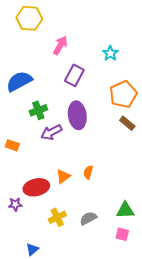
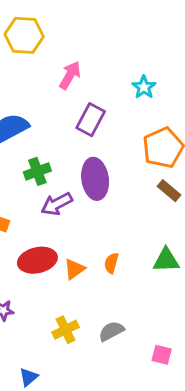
red ellipse: (36, 187) -> (37, 260), moved
green triangle: (125, 210) -> (166, 260), moved

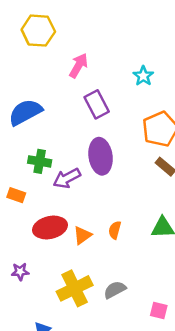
purple rectangle: (91, 120) -> (97, 104), turned -56
green cross: (37, 171) -> (40, 161), moved, turned 30
yellow cross: (65, 330) -> (75, 288), size x1.5

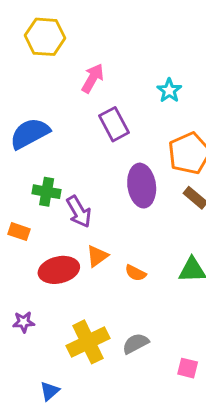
purple ellipse: (101, 156) -> (142, 186), moved
purple arrow: (67, 178) -> (79, 212), turned -92
orange semicircle: (115, 230) -> (136, 273), turned -78
orange triangle: (82, 235) -> (97, 256), moved

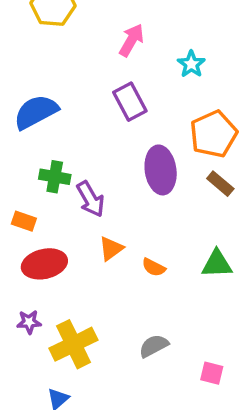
pink arrow: (93, 78) -> (132, 40), moved
red ellipse: (59, 270) -> (44, 264), moved
yellow cross: (88, 342) -> (73, 344), moved

